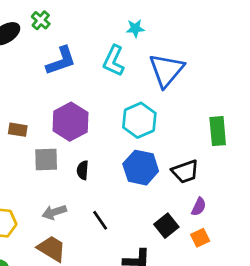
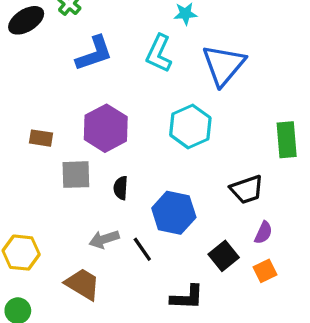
blue hexagon: (141, 168) -> (174, 213), moved
gray arrow: (54, 212) -> (104, 239), moved

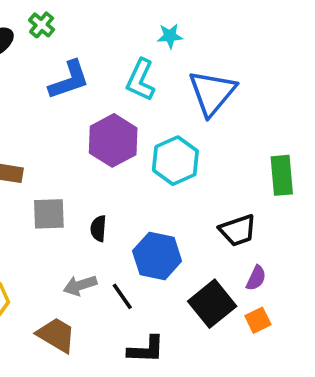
purple hexagon: (106, 128) -> (113, 140), moved
black square: (224, 256) -> (212, 304), size x1.4
black L-shape: (187, 297) -> (146, 350), moved

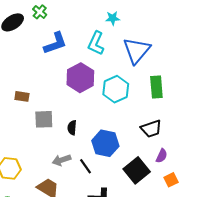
green rectangle: (282, 175) -> (156, 87), moved
orange square: (258, 320) -> (171, 180), moved

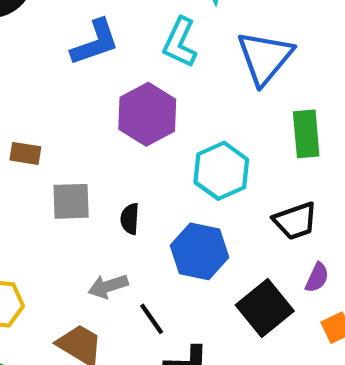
cyan hexagon: (116, 89) -> (221, 171), moved
black line: (86, 166) -> (152, 319), moved

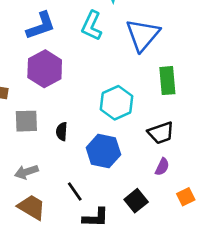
purple hexagon: (147, 114) -> (45, 69), moved
purple semicircle: (317, 278) -> (162, 167), moved
gray arrow: (108, 286) -> (26, 172), moved
black square: (265, 308) -> (136, 201), moved, size x0.7

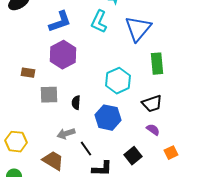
purple semicircle: (162, 167) -> (153, 130), turned -80
gray arrow: (26, 172) -> (66, 134), moved

